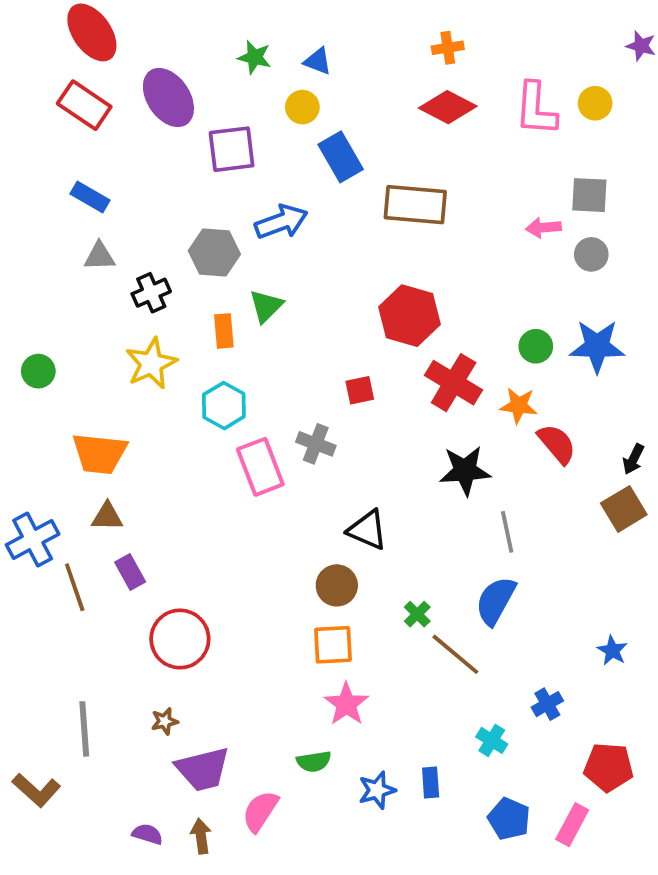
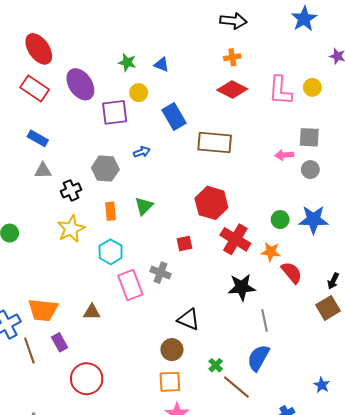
yellow circle: (302, 107) -> (139, 93), moved
blue arrow: (281, 222) -> (142, 152), size x0.6
green triangle: (266, 306) -> (144, 206), moved
orange trapezoid: (100, 453) -> (43, 310), moved
brown triangle: (107, 517) -> (92, 312), moved

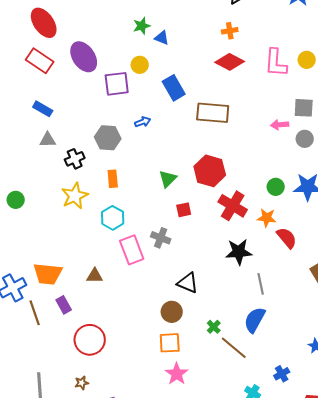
green star: (127, 62) -> (142, 26), moved, turned -30
green triangle: (144, 206) -> (168, 179), moved

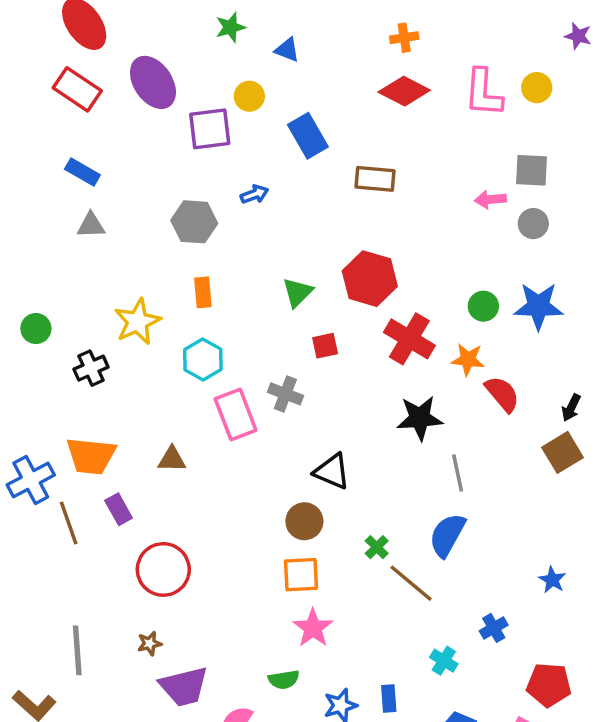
green star: (142, 26) -> (230, 27), moved
brown rectangle: (213, 113) -> (375, 179), size x0.7
black cross: (75, 159) -> (91, 368), moved

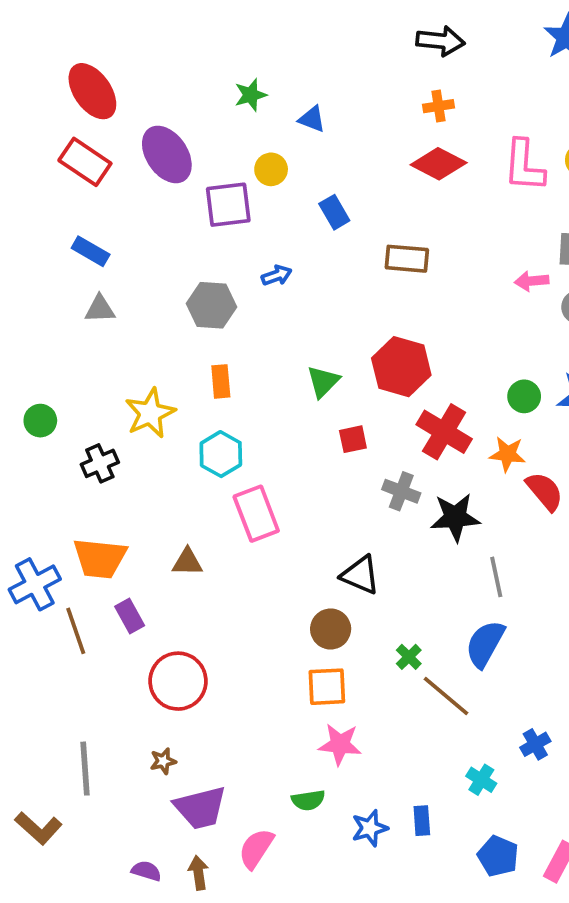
blue rectangle: (308, 136) -> (334, 212), size x0.7
gray cross: (285, 394) -> (401, 491), moved
pink star: (313, 628) -> (340, 744), turned -30

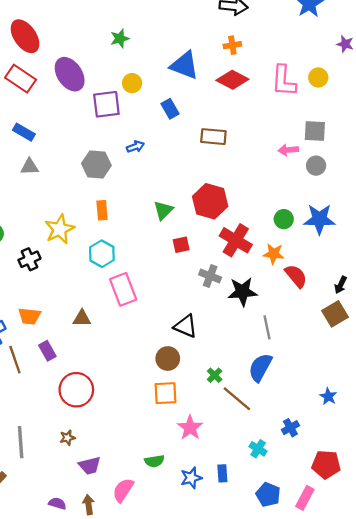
blue triangle: (312, 119) -> (184, 65), moved, size x1.8
orange trapezoid: (100, 558) -> (29, 316), size x0.7
pink star: (340, 744) -> (190, 428), moved, turned 30
purple trapezoid: (200, 808) -> (90, 466), size x0.7

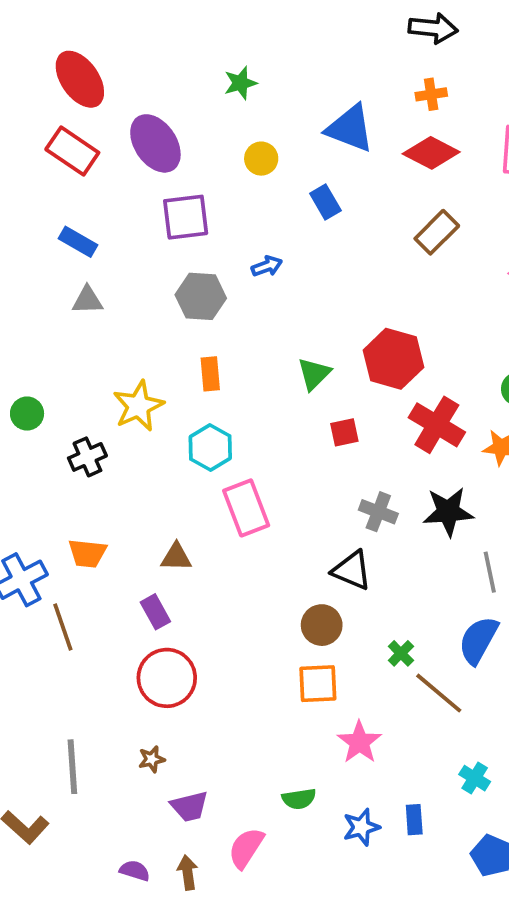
purple square: (106, 104) -> (186, 217), moved
brown rectangle: (213, 137) -> (437, 232), moved, turned -50
gray cross: (210, 276) -> (378, 512), moved
purple rectangle: (47, 351) -> (155, 612), moved

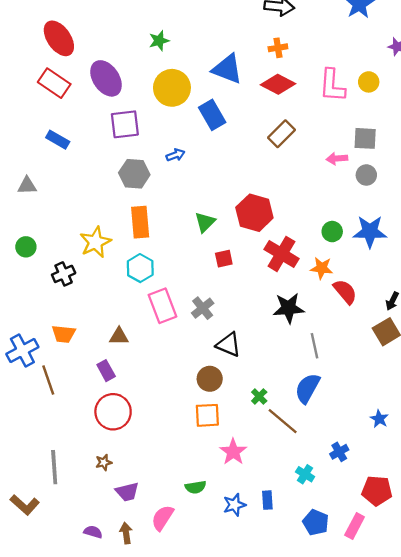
yellow circle: (261, 159) -> (172, 88), size x1.8
blue rectangle: (325, 202) -> (212, 115), size x1.4
gray triangle: (87, 300) -> (27, 186), moved
orange rectangle: (210, 374) -> (140, 222), size x1.5
gray cross: (378, 512) -> (203, 308), moved, turned 30

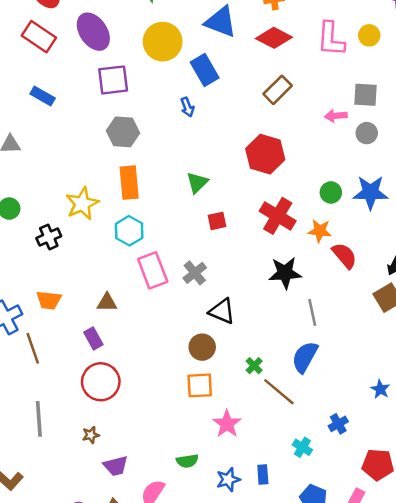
blue arrow: (176, 155) -> (187, 107), moved, turned 90
red hexagon: (254, 213) -> (265, 154), moved
gray line: (54, 467) -> (39, 419), moved

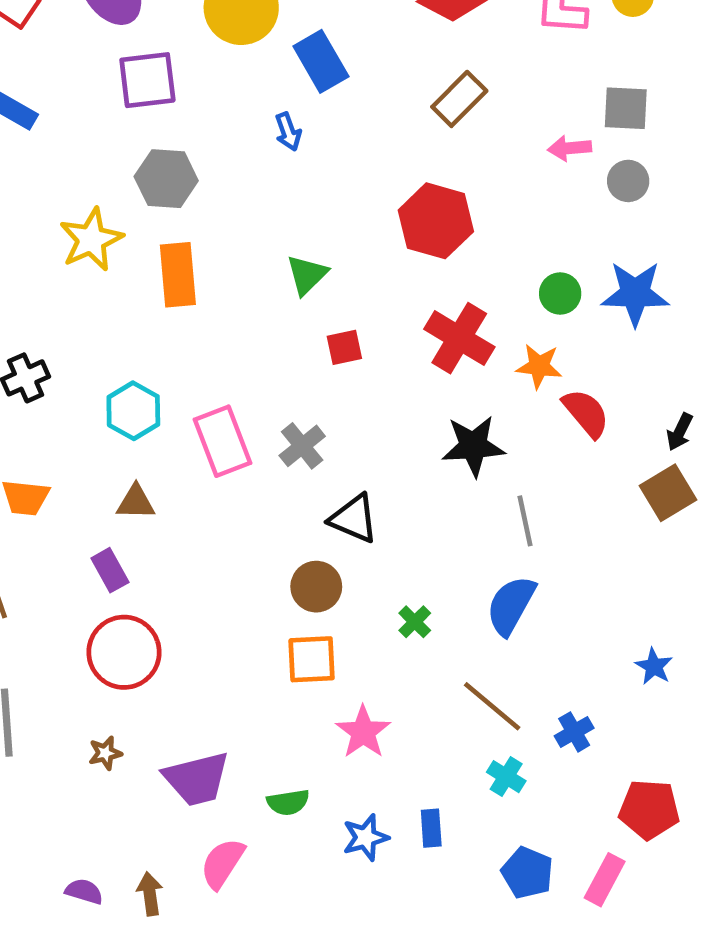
yellow star: (82, 204) -> (91, 240), moved
cyan hexagon: (129, 231) -> (133, 411), moved
brown line: (279, 392) -> (492, 706), moved
purple trapezoid: (116, 466) -> (197, 779), moved, size x1.4

